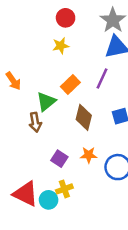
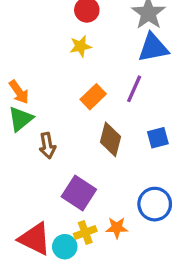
green triangle: (46, 102) -> (21, 119), moved
orange star: (89, 155) -> (117, 228), moved
purple square: (59, 159) -> (79, 193), size x1.5

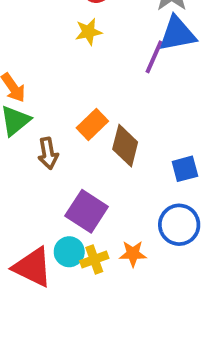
purple line: (134, 89) -> (154, 57), moved
orange rectangle: (93, 97) -> (92, 124), moved
blue square: (158, 138) -> (185, 169), moved
cyan circle: (65, 247) -> (69, 252), moved

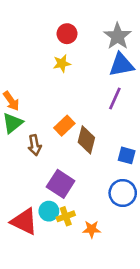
purple line: (154, 57) -> (115, 98), moved
blue square: (185, 169) -> (127, 155), turned 30
orange star: (133, 254) -> (92, 229), moved

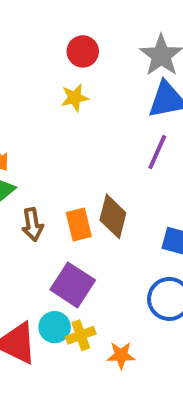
orange rectangle: (64, 126) -> (79, 225), moved, turned -60

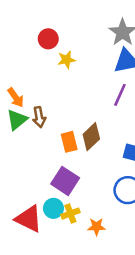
red circle: (83, 51) -> (48, 39), moved
brown diamond: (113, 216) -> (91, 137), turned 32
brown arrow: (32, 225) -> (39, 117), moved

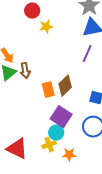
purple square: (65, 181) -> (61, 117), moved
cyan circle: (53, 208) -> (56, 133), moved

